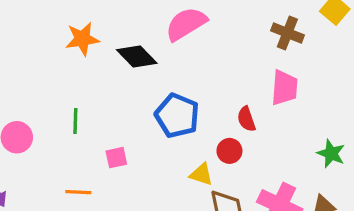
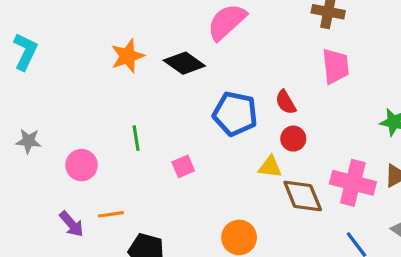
red semicircle: (246, 119) -> (286, 102), moved
orange line: (78, 192) -> (111, 214), moved

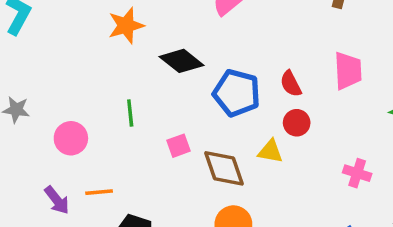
black diamond: (184, 63) -> (181, 61), moved
pink trapezoid: (335, 66) -> (348, 71), moved
pink cross: (353, 183) -> (357, 173), size x0.6
brown diamond: (303, 196) -> (224, 168), moved

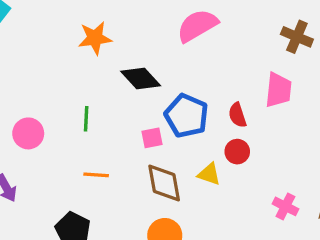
pink trapezoid: (348, 71) -> (278, 90), moved
pink square: (178, 146) -> (152, 138), moved
orange line: (99, 192) -> (96, 175), moved

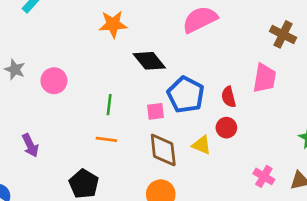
green line: (86, 119) -> (109, 105), moved
pink circle: (28, 133) -> (54, 81), moved

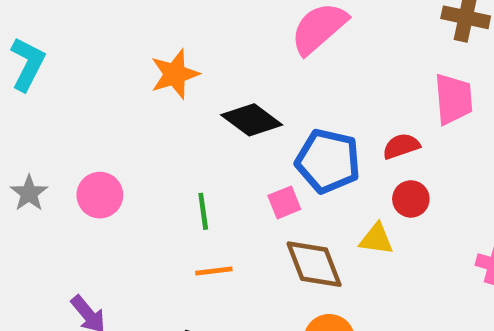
gray star: (15, 69) -> (29, 193), turned 30
red semicircle: (229, 97) -> (401, 146), turned 100

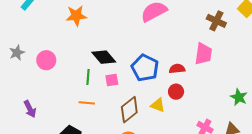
orange star: (175, 74) -> (76, 16), moved
black diamond: (252, 120) -> (104, 57), moved
pink square: (284, 202) -> (112, 80), moved
brown diamond: (314, 264) -> (129, 110), turned 60

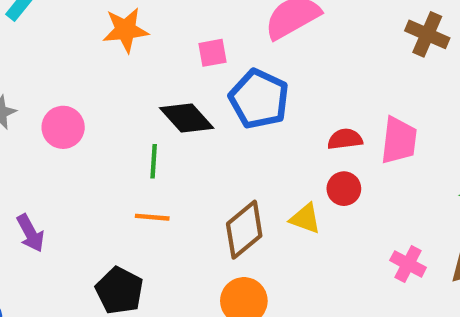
pink trapezoid: (203, 54) -> (399, 140), moved
blue pentagon: (145, 68) -> (259, 99), moved
pink square: (112, 80) -> (212, 53), moved

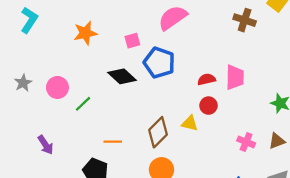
green line: (154, 161) -> (83, 104), moved, turned 48
orange line: (152, 217) -> (113, 142), moved

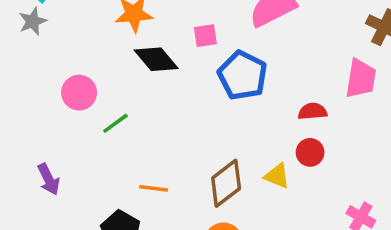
black diamond: (122, 76) -> (156, 59), moved
pink trapezoid: (235, 77) -> (361, 79), moved
gray star: (23, 83) -> (33, 21), moved

